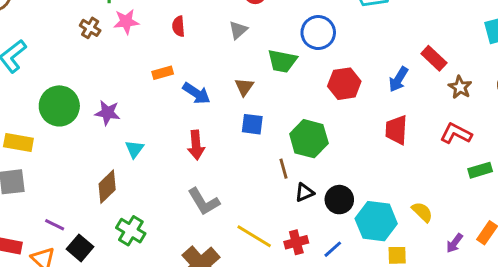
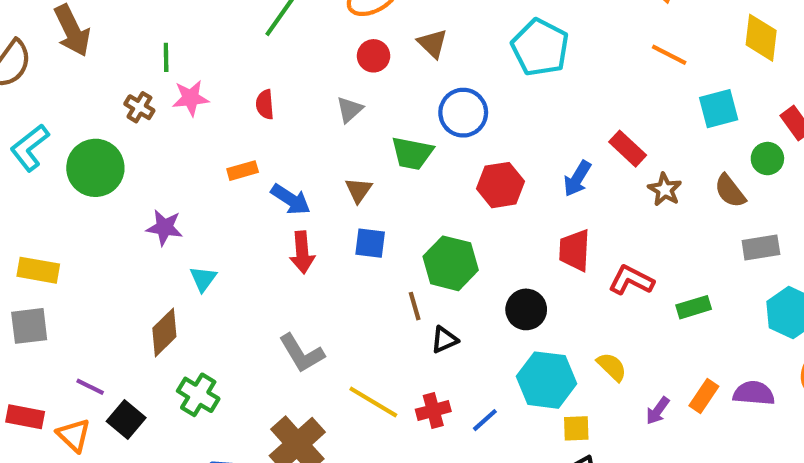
green circle: (59, 106) -> (95, 168), moved
red L-shape: (456, 134) -> (631, 280), moved
red arrow: (196, 145) -> (302, 252), moved
black circle: (339, 200) -> (526, 309), moved

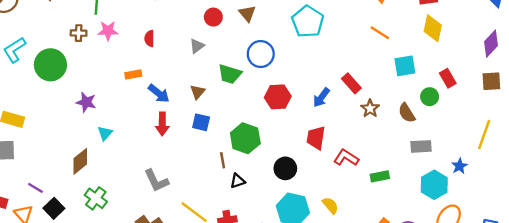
brown cross: (139, 107) -> (79, 33), turned -35

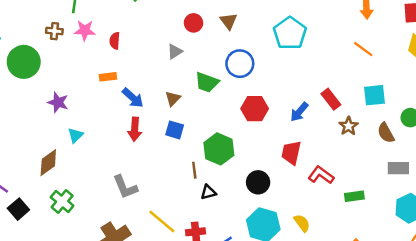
red semicircle: (149, 38) -> (115, 41), moved
cyan square: (405, 66) -> (374, 95), moved

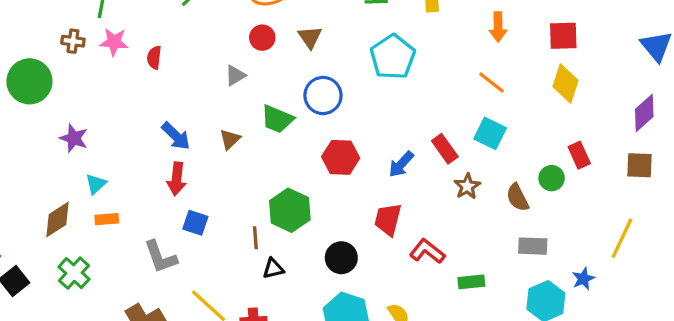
orange rectangle: (108, 77) -> (107, 219), moved
cyan square: (374, 95) -> (490, 133), moved, turned 30
blue square: (175, 130) -> (195, 223), moved

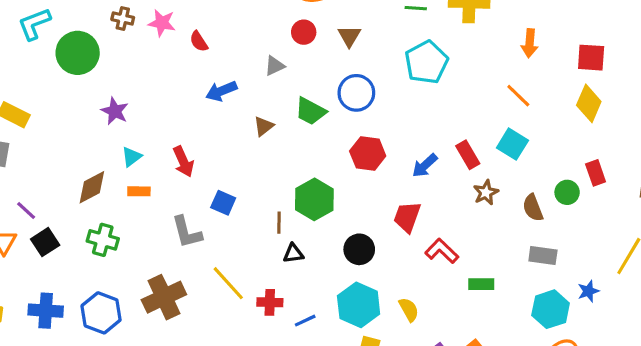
red semicircle: (154, 58) -> (199, 41), turned -45
blue arrow: (176, 136) -> (221, 91), moved, turned 108
red arrow: (177, 179) -> (183, 162), moved, turned -36
green cross: (74, 273) -> (103, 240), turned -32

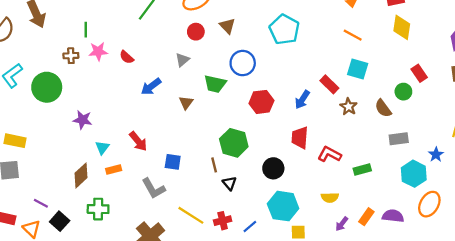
black triangle: (293, 253) -> (229, 183), turned -48
yellow semicircle: (409, 310) -> (330, 198), moved, turned 133

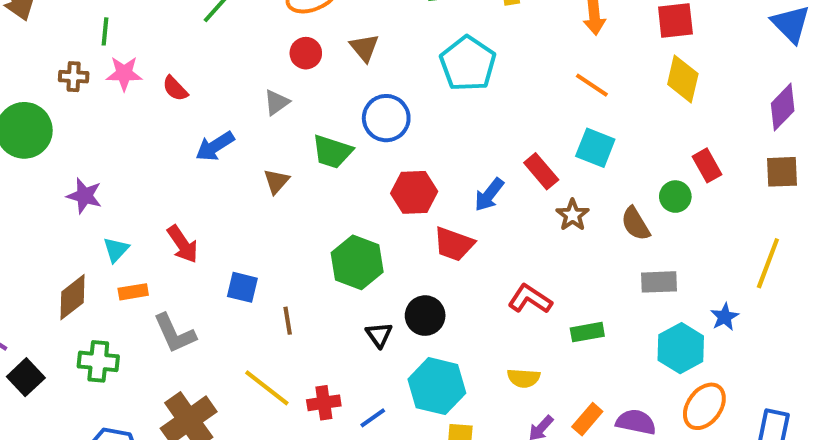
red trapezoid: (300, 138) -> (454, 244), moved, turned -80
brown line: (214, 165) -> (288, 321), moved
black triangle: (229, 183) -> (379, 335), moved
gray L-shape: (154, 188) -> (175, 333), moved

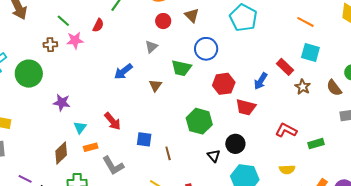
green line: (105, 31) -> (63, 21), turned -48
red semicircle: (175, 88) -> (98, 25), moved, turned -104

